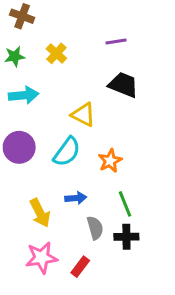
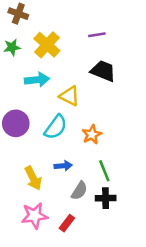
yellow cross: (56, 53) -> (47, 45), size x1.5
cyan arrow: (24, 95) -> (37, 80), moved
gray semicircle: (95, 228) -> (79, 191), turned 48

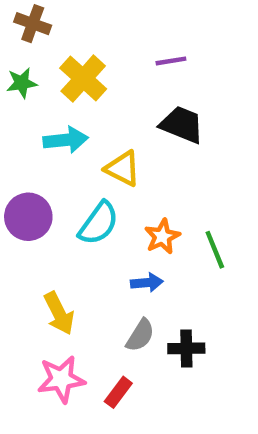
blue arrow: (63, 166) -> (147, 283), moved
green line: (104, 171) -> (215, 250), moved

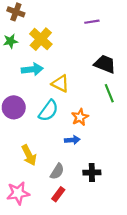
purple line: (171, 61) -> (92, 22), moved
black trapezoid: (182, 125) -> (105, 64), moved
green line: (215, 250) -> (109, 93), moved
gray semicircle: (140, 335) -> (57, 171), moved
pink star: (61, 379) -> (18, 193), moved

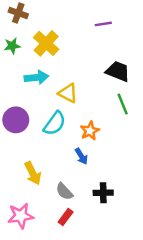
blue arrow: (72, 140) -> (81, 156), turned 64
gray semicircle: (57, 171) -> (64, 192), turned 105

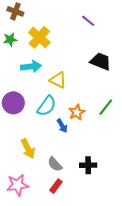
purple line: (103, 24) -> (88, 21), turned 48
green line: (123, 104) -> (106, 107), moved, turned 60
blue arrow: (81, 156) -> (62, 126), moved

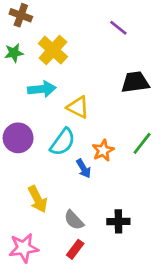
black trapezoid: (101, 61) -> (135, 82), turned -30

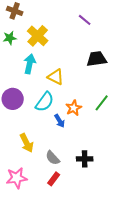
cyan arrow: (42, 89) -> (30, 64), turned -72

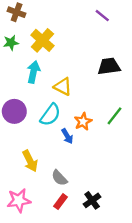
purple line: (85, 20) -> (102, 16), moved
black cross: (85, 159) -> (92, 200), moved, turned -35

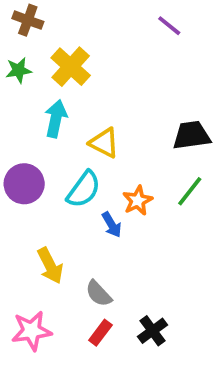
black trapezoid: (109, 66) -> (192, 135), moved

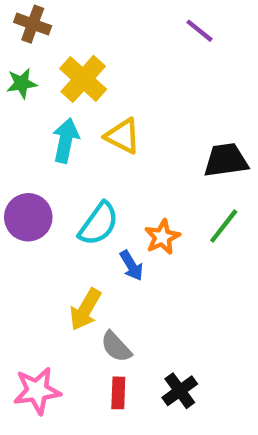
yellow triangle: (104, 143) -> (123, 136), moved
yellow arrow: (50, 266) -> (85, 309), moved, turned 57
red rectangle: (100, 333) -> (118, 393), turned -35

